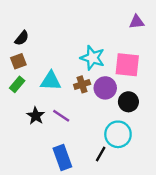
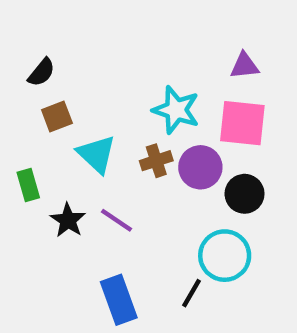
purple triangle: (137, 22) -> (245, 66), moved
brown square: (18, 61) -> (57, 117), moved
cyan triangle: (51, 81) -> (97, 154), turned 40
green rectangle: (17, 84) -> (28, 185), moved, turned -56

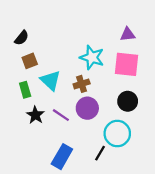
purple circle: (200, 167) -> (87, 108), moved
green rectangle: (28, 185) -> (25, 90), moved
blue rectangle: (119, 300) -> (62, 157), turned 50

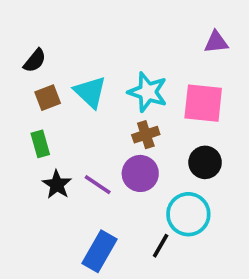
purple triangle: (128, 34) -> (216, 42), moved
cyan triangle: (50, 81) -> (90, 92), moved
brown cross: (82, 84) -> (146, 135), moved

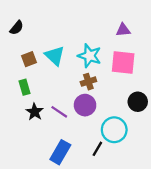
purple triangle: (216, 42) -> (123, 30), moved
black semicircle: (35, 61) -> (17, 28), moved
black circle: (205, 162) -> (138, 102), moved

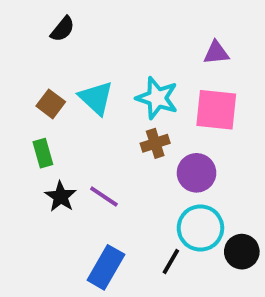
black semicircle: (17, 28) -> (63, 29), moved
brown square: (29, 59) -> (51, 104), turned -32
black circle: (138, 102) -> (242, 252), moved
purple circle: (85, 105) -> (197, 173), moved

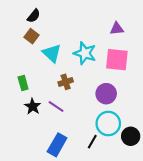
brown square: (51, 104) -> (32, 36), moved
brown cross: (155, 143) -> (66, 82), moved

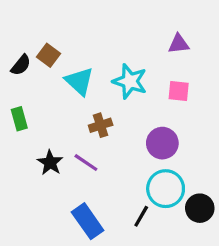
black semicircle: (34, 16) -> (21, 65), moved
pink square: (117, 60) -> (179, 91), size x0.6
green rectangle: (23, 83) -> (19, 119), moved
blue rectangle: (57, 145) -> (88, 221), turned -65

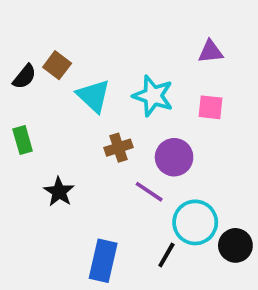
purple circle: (162, 143) -> (174, 157), moved
purple line: (86, 163) -> (149, 192), moved
blue rectangle: (88, 221) -> (103, 261), turned 48

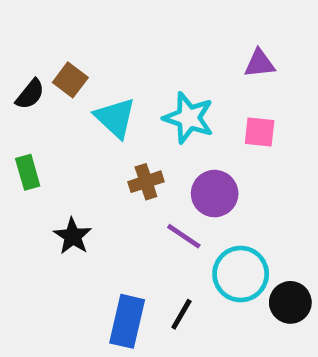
black line: (166, 255) -> (181, 314), moved

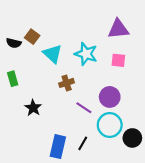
purple triangle: (260, 63) -> (118, 29), size x1.5
black semicircle: (30, 94) -> (14, 43), turned 64
purple circle: (215, 194) -> (110, 97), moved

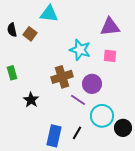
black semicircle: (14, 43) -> (12, 30), moved, turned 64
cyan triangle: (53, 54) -> (49, 14), moved, turned -36
brown cross: (67, 83) -> (62, 77), size x1.5
purple circle: (110, 97) -> (92, 84), moved

